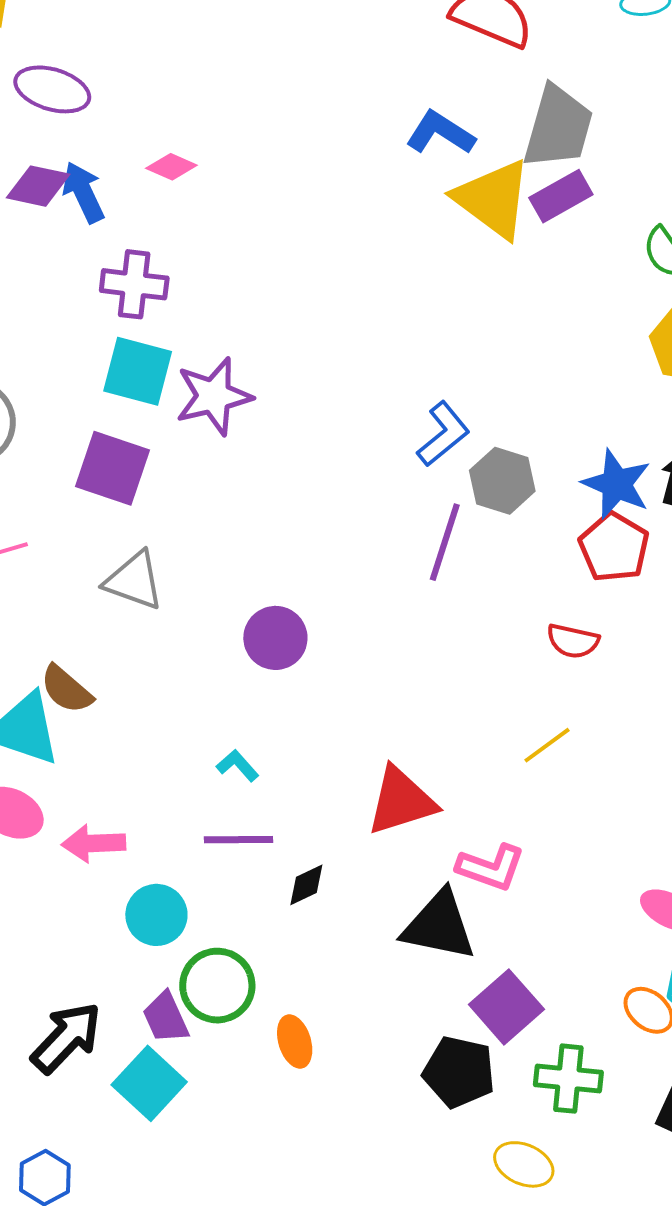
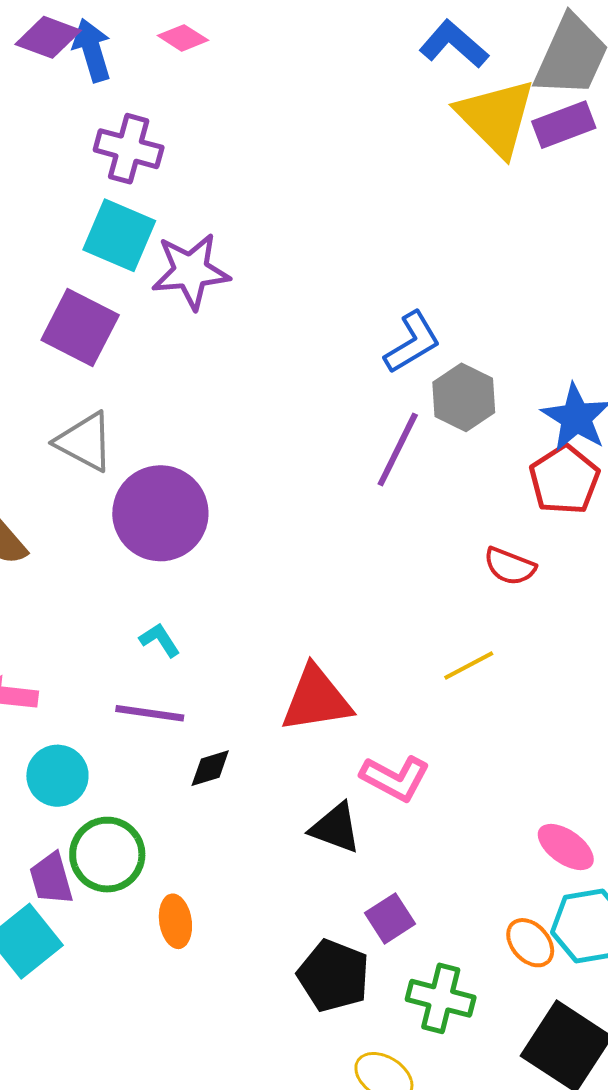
purple circle: (275, 638) -> (160, 513), moved, size x1.5
black triangle: (439, 926) -> (335, 828), size x0.7
purple square: (506, 1007) -> (390, 918), size x0.7

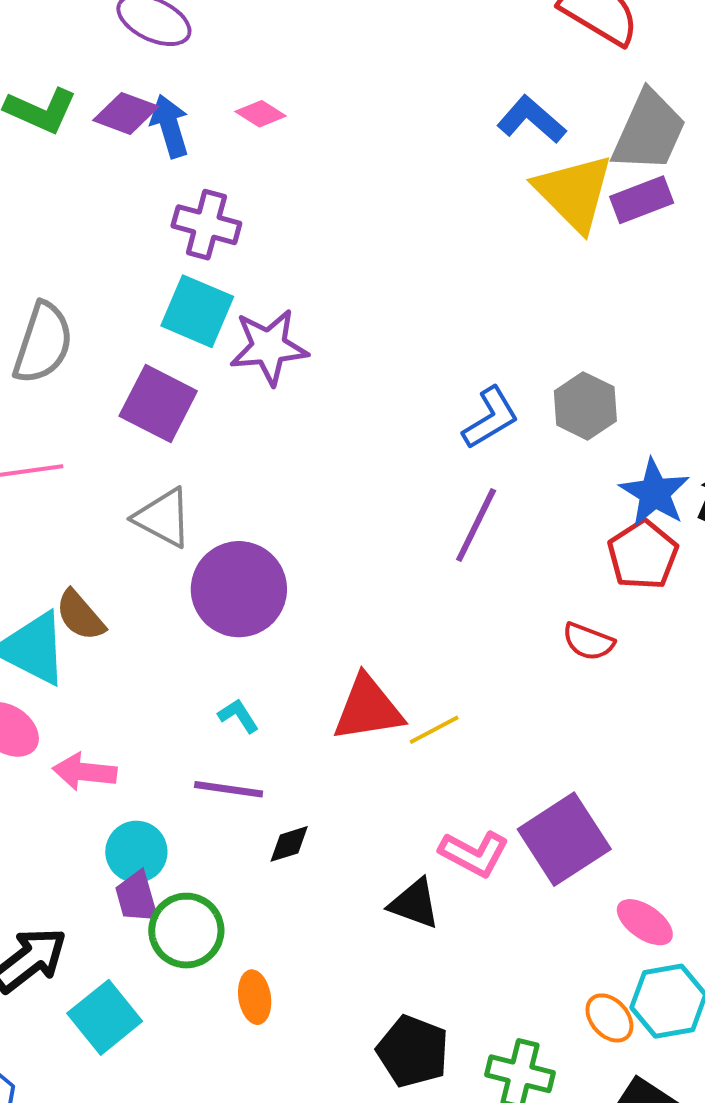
gray hexagon: (464, 397) -> (585, 406), moved
yellow line: (469, 665) -> (434, 730), moved
red triangle: (316, 699) -> (368, 709), moved
purple trapezoid: (51, 879) -> (137, 897), moved
purple square: (390, 918) -> (564, 839), moved, size x1.8

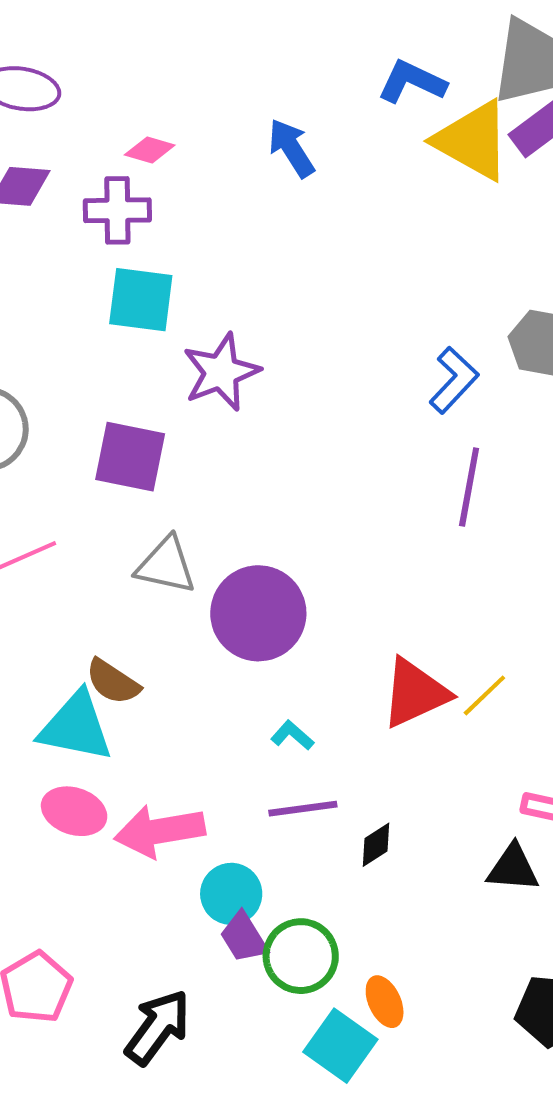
blue arrow: (170, 126) -> (291, 148), moved
purple cross: (206, 225) -> (117, 210), moved
cyan square: (197, 311) -> (141, 300), moved
pink arrow: (85, 772) -> (160, 831), size x1.4
cyan square: (105, 1017) -> (340, 1046), moved

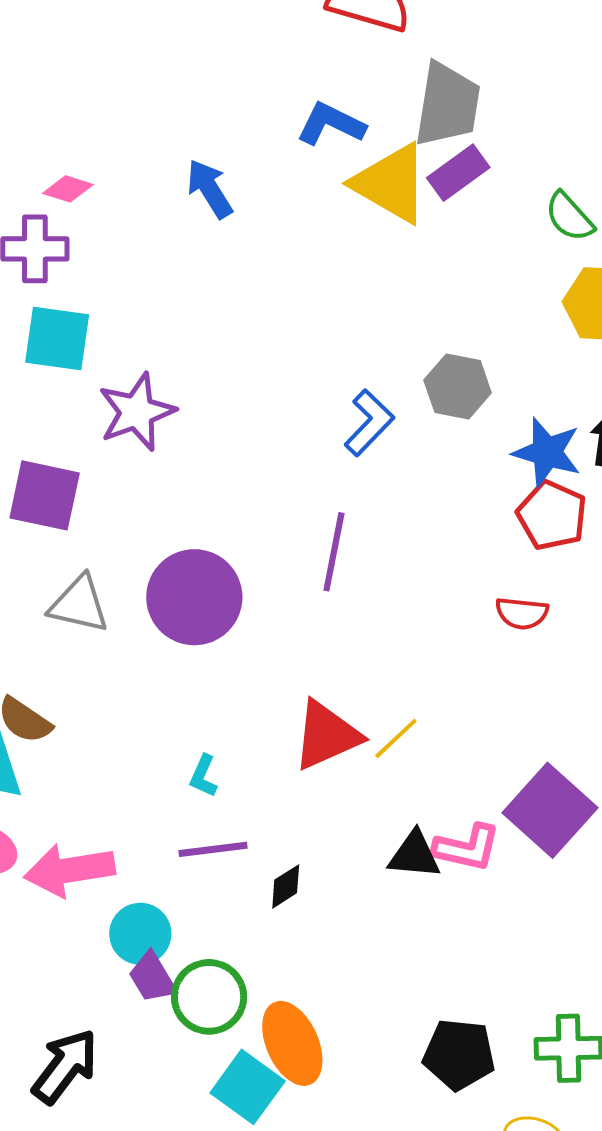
purple line: (469, 487) -> (334, 552), moved
purple circle: (258, 613) -> (194, 597), moved
cyan L-shape: (292, 735) -> (203, 776), turned -108
black triangle: (513, 868) -> (414, 855), moved
orange ellipse: (385, 1002) -> (292, 1043), size x1.6

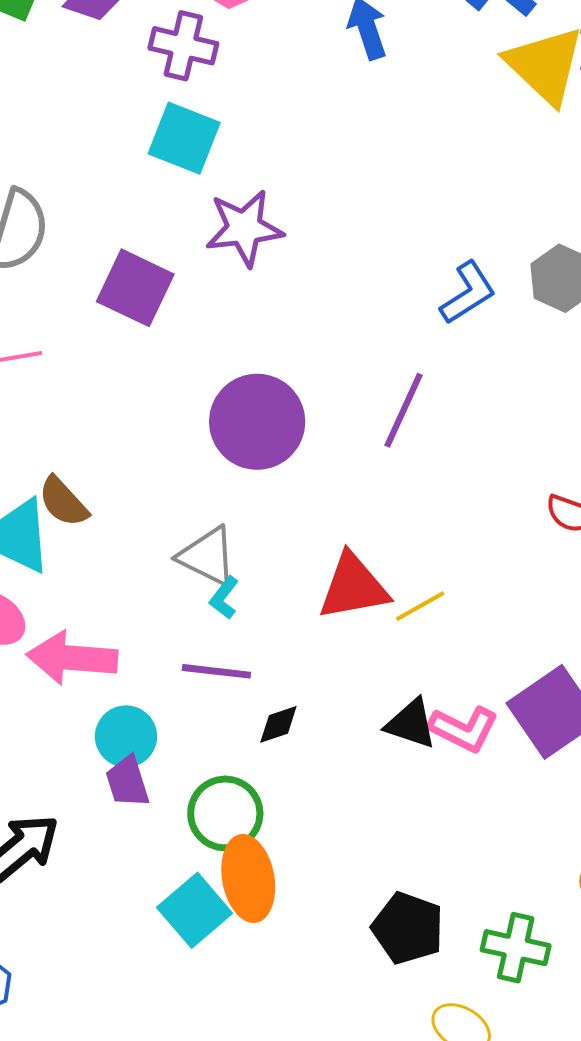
gray triangle: (79, 604) -> (207, 556), moved
green circle: (209, 997) -> (225, 813), moved

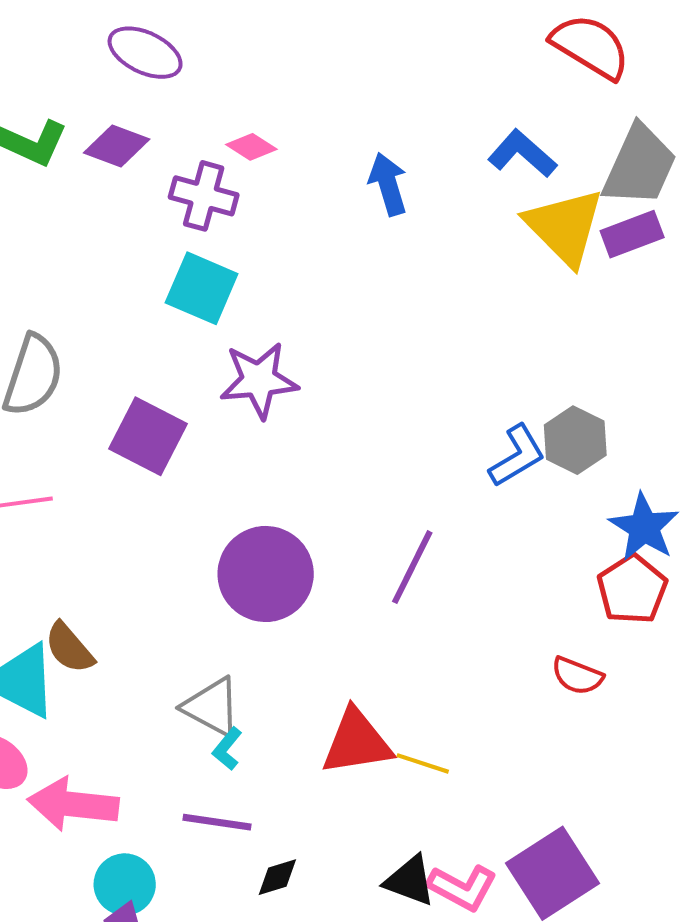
blue L-shape: (468, 293) -> (517, 456), moved
yellow line: (420, 606) -> (423, 763), turned 46

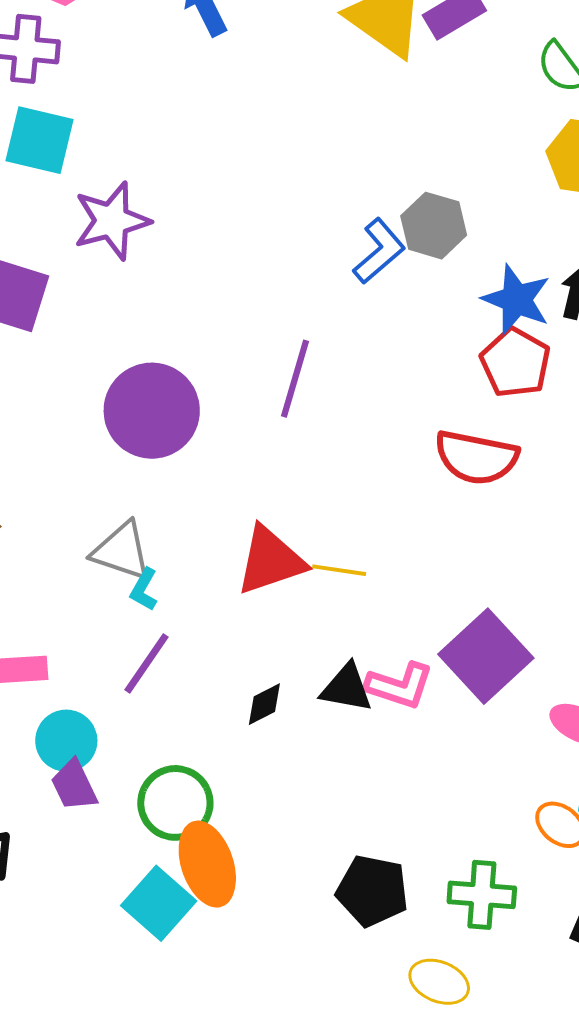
red semicircle: (577, 676) -> (476, 457), size x1.6
purple line: (217, 822) -> (147, 663), turned -54
black diamond: (277, 877) -> (264, 704), moved

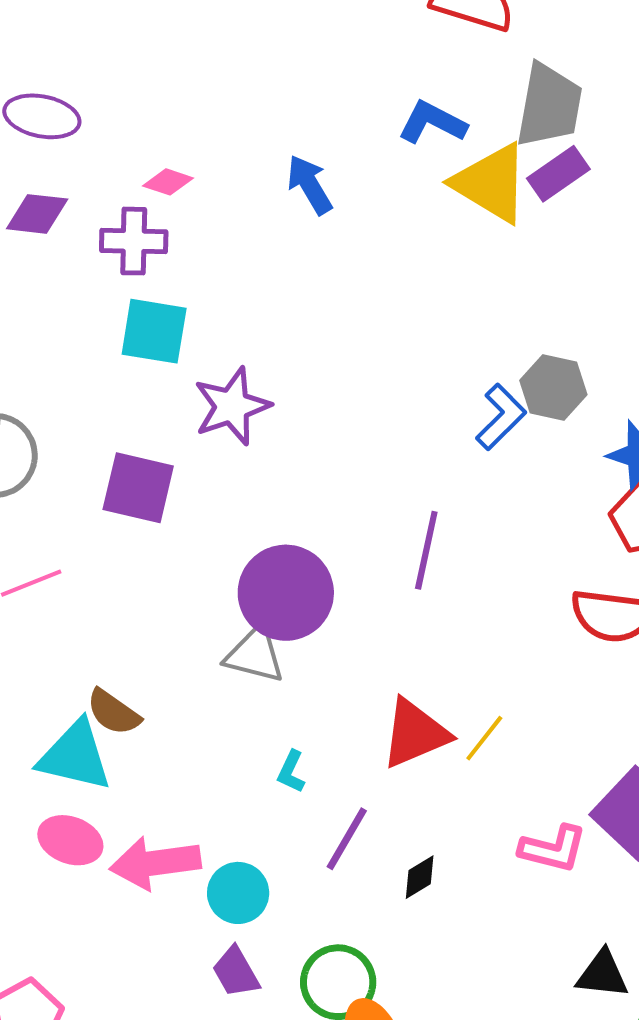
gray triangle: (121, 551) -> (255, 654), moved
yellow line: (339, 570) -> (484, 738), turned -56
purple line: (147, 663) -> (347, 839), moved
black triangle: (347, 688) -> (602, 974), moved
cyan circle: (66, 741) -> (238, 893), moved

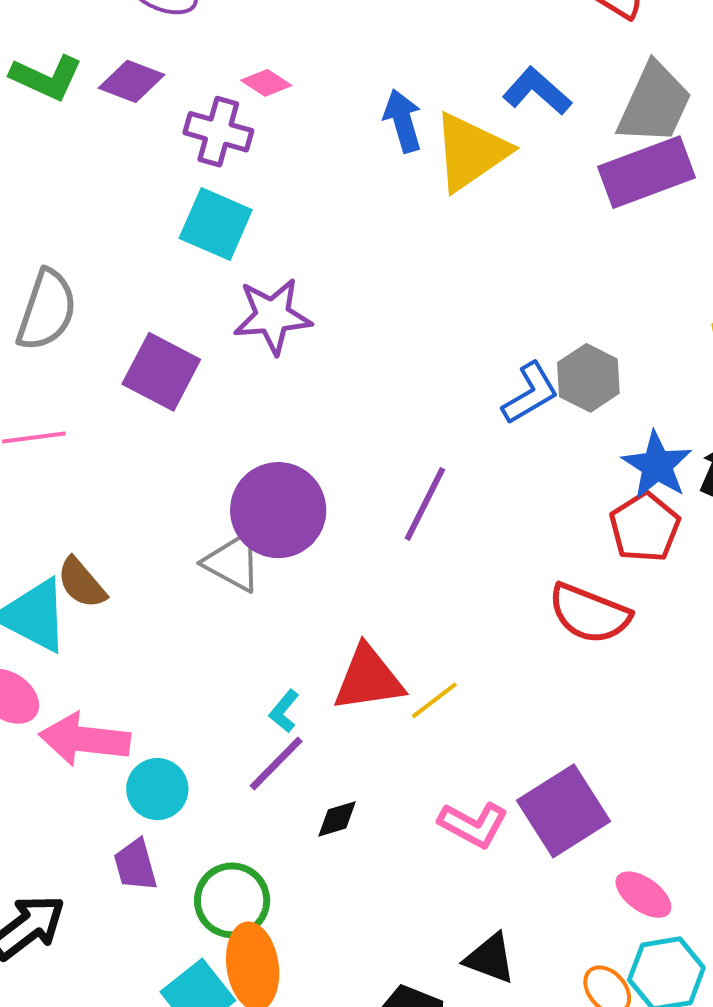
purple rectangle: (558, 174) -> (646, 172), size x1.5
yellow triangle: (491, 183) -> (471, 152), moved, turned 40
cyan L-shape: (291, 772) -> (284, 711), moved

